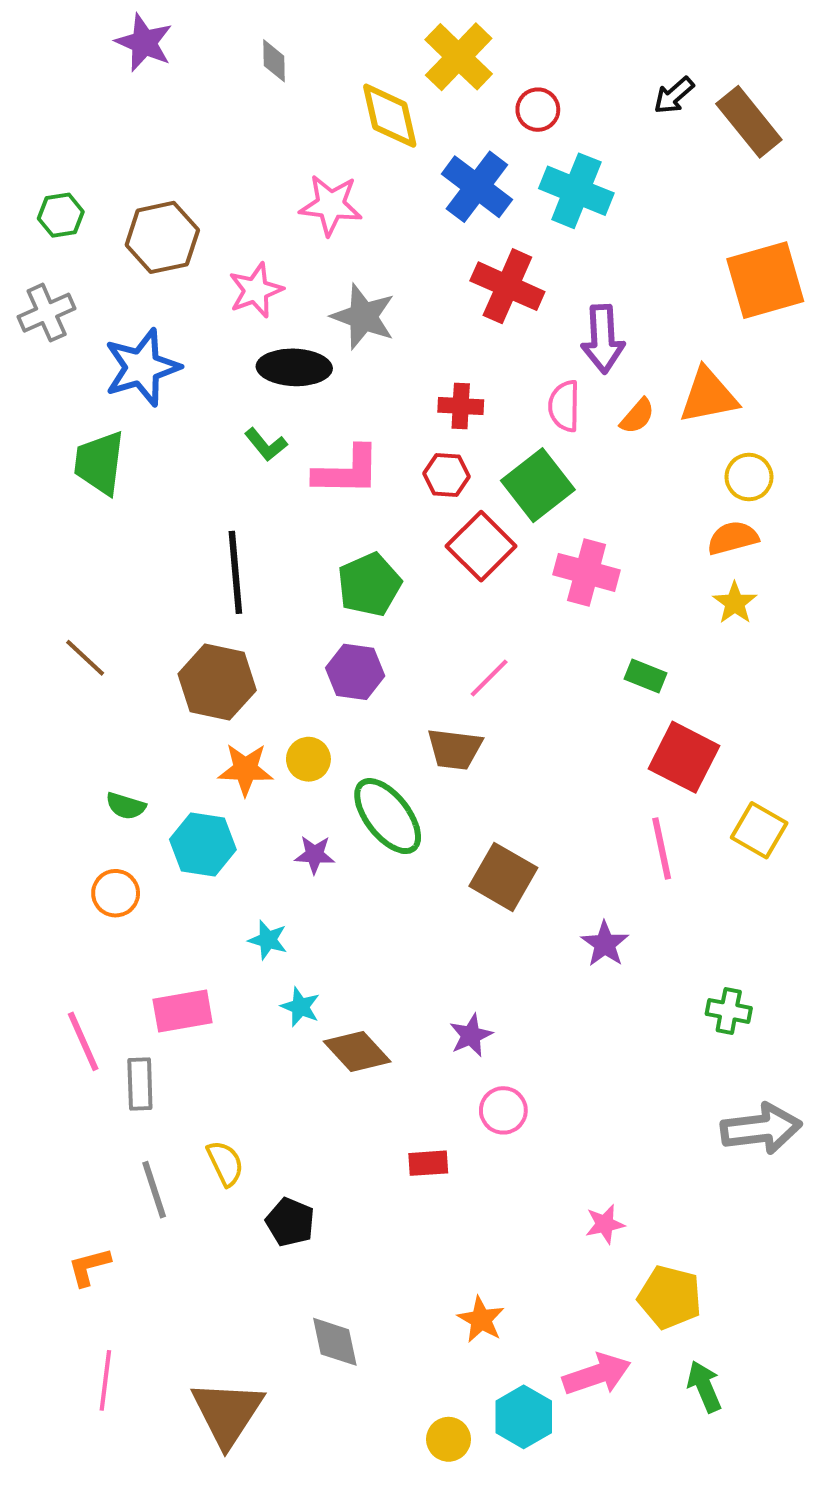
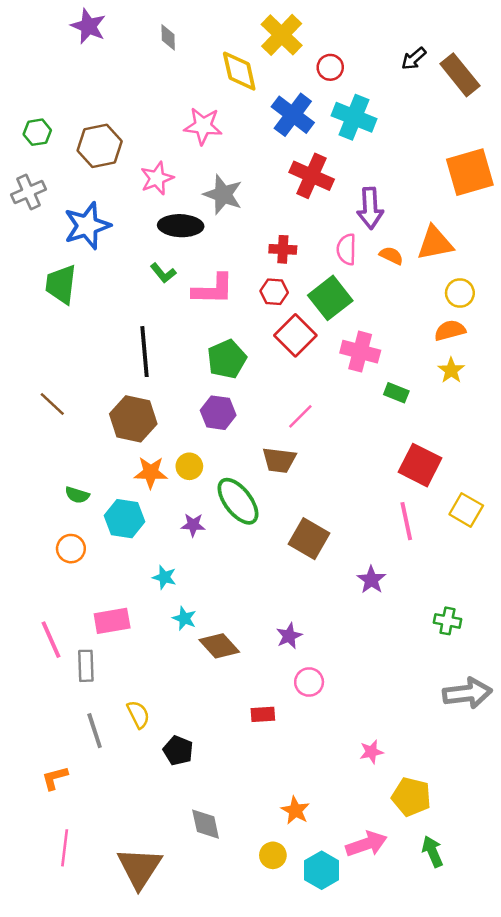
orange semicircle: (637, 416) -> (391, 256), turned -105
green rectangle: (645, 676) -> (396, 393), moved
yellow circle: (449, 1439) -> (273, 855), moved

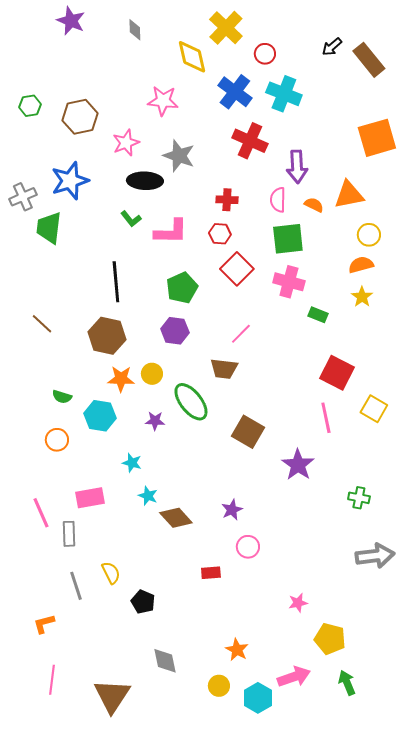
gray cross: (29, 192) -> (23, 197), moved
green square: (330, 298) -> (288, 239), moved, turned 32
purple star: (371, 580) -> (298, 465), size x1.4

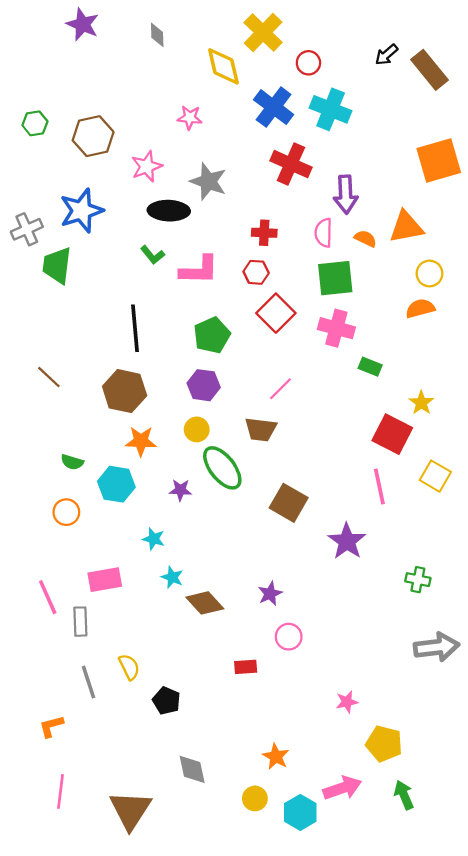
pink star: (163, 101) -> (190, 118), size x0.7
yellow star: (362, 297) -> (421, 403), moved
yellow circle: (152, 374) -> (197, 429), moved

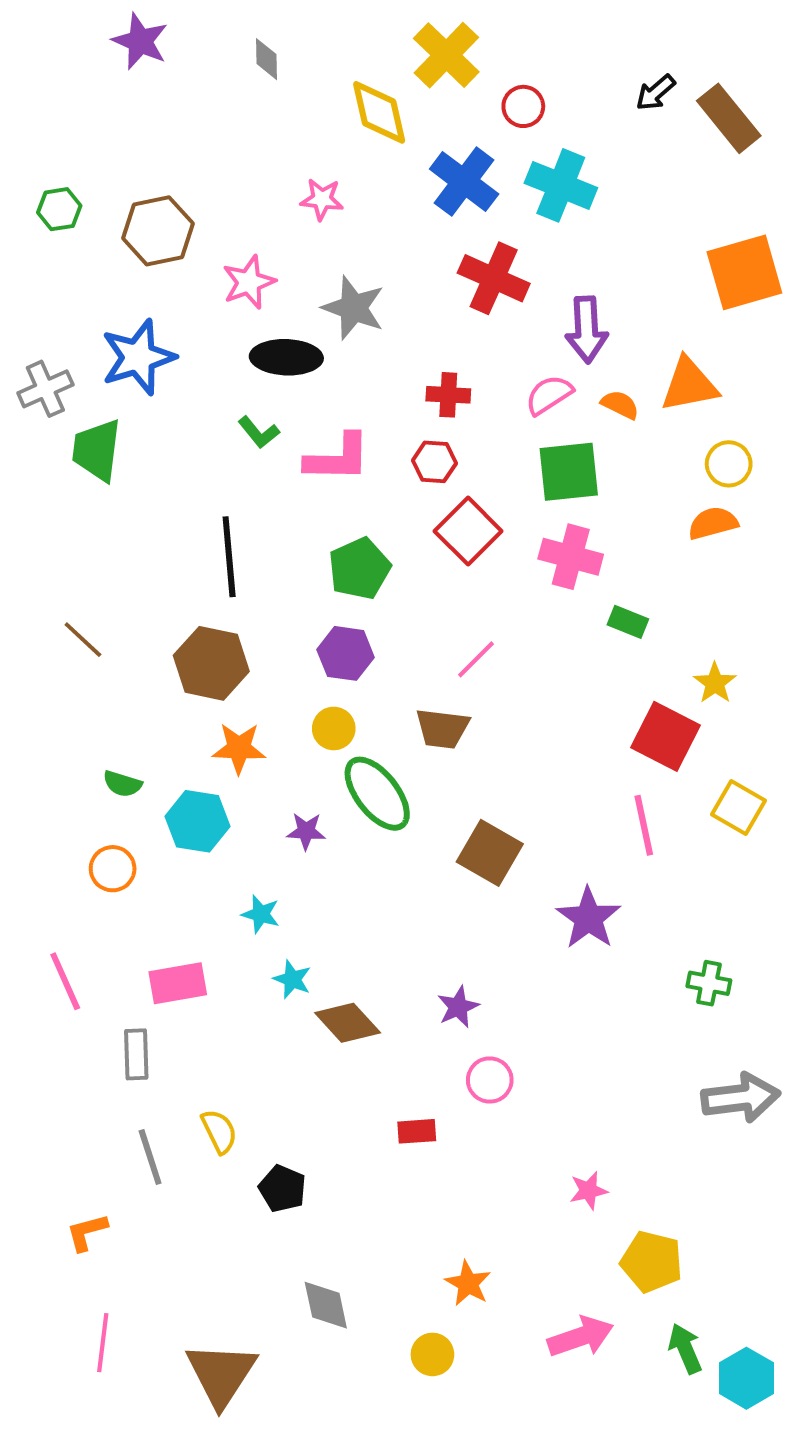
pink semicircle: (324, 233) -> (549, 395), turned 56
pink line: (48, 597) -> (65, 981), moved
cyan hexagon: (300, 812) -> (746, 1378), moved

